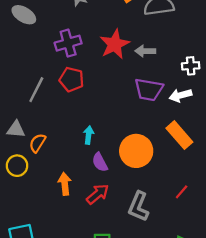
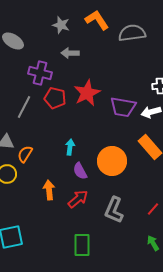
purple cross: (68, 43) -> (40, 73), moved, turned 30
red star: (115, 44) -> (87, 93), moved
gray arrow: (145, 51) -> (70, 53), moved
red line: (182, 192) -> (153, 209), moved

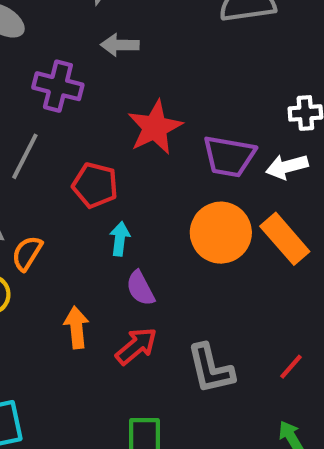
red pentagon: (55, 98) -> (95, 185), moved
orange circle: (112, 161) -> (221, 233), moved
gray L-shape: (114, 210) -> (211, 369), turned -36

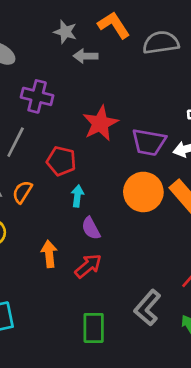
gray arrow: (120, 45) -> (86, 56), moved
orange semicircle: (27, 253) -> (22, 192), moved
gray L-shape: (211, 369) -> (147, 308), moved, turned 54

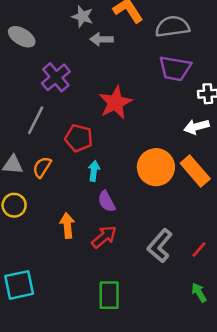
purple cross: (37, 96) -> (56, 77), turned 36
purple trapezoid: (149, 142) -> (175, 68), moved
gray L-shape: (147, 308) -> (160, 246), moved

